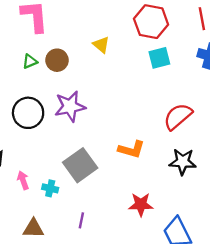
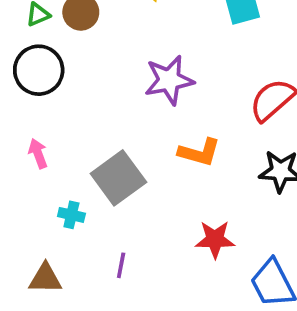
purple star: (70, 106) -> (169, 80), moved
black circle: (28, 113) -> (39, 70), moved
pink arrow: (23, 180) -> (38, 153), moved

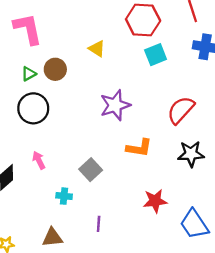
gray square: (118, 178) -> (91, 170), size x0.7

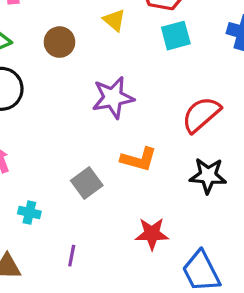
yellow triangle: (97, 49) -> (114, 20), moved
brown circle: (55, 69) -> (59, 42), moved
gray square: (91, 170) -> (87, 183), moved

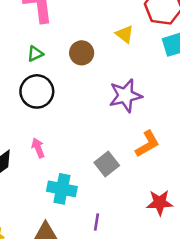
orange L-shape: (139, 159) -> (147, 144), turned -44
cyan cross: (29, 213) -> (62, 189), size x1.6

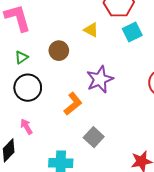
orange L-shape: (147, 144) -> (73, 104), moved
pink arrow: (38, 148) -> (26, 127), moved

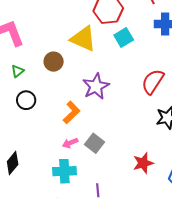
yellow triangle: (91, 30) -> (83, 39), size x1.8
black circle: (28, 88) -> (26, 100), size x0.7
pink arrow: (26, 127) -> (70, 143), moved, turned -77

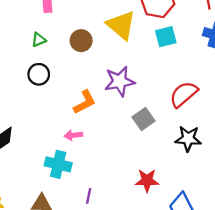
gray square: (95, 143) -> (143, 119), moved

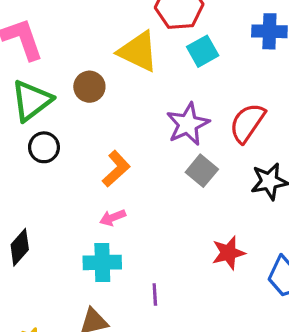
green triangle: (39, 40) -> (32, 101), size x2.0
purple star: (120, 81) -> (188, 124), moved

